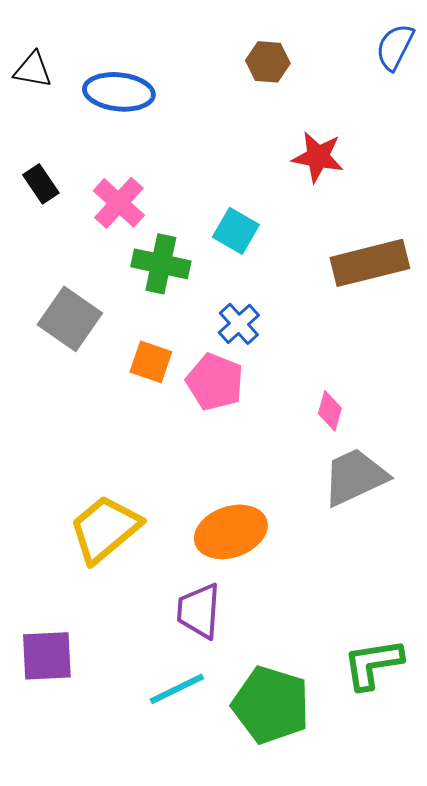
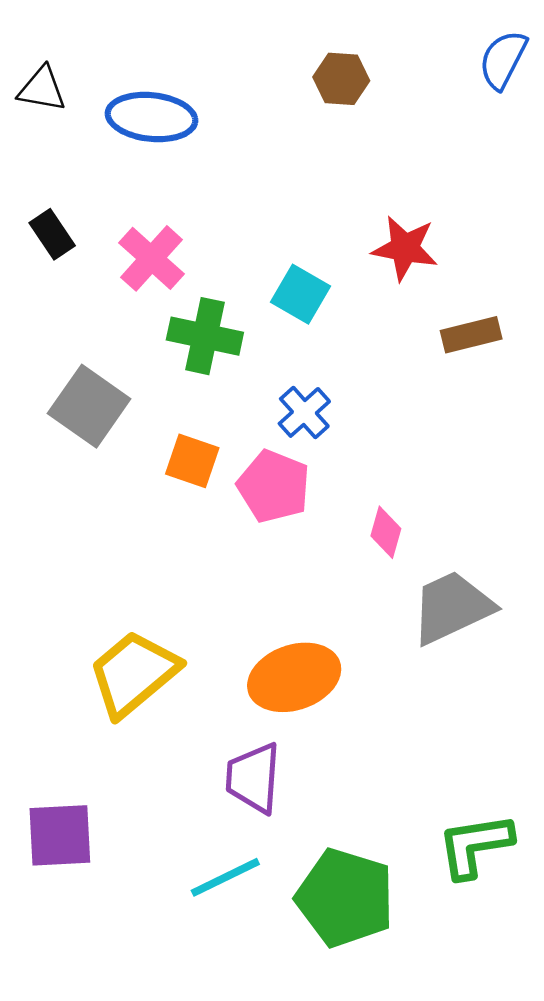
red star: (318, 157) -> (405, 248), moved
brown rectangle: (370, 263) -> (471, 335), size x0.6
pink diamond: (330, 411) -> (386, 532), moved

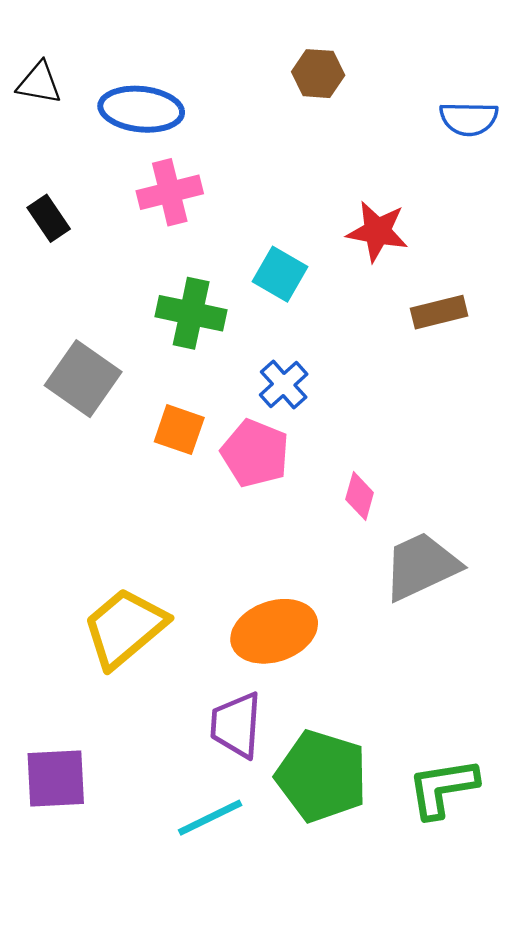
blue semicircle: (503, 60) -> (469, 119), moved, turned -116
pink cross: (152, 258) -> (170, 192), moved, turned 34
green pentagon: (345, 898) -> (322, 776), moved

